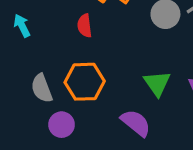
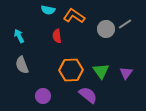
orange hexagon: (85, 82) -> (71, 70), moved
gray semicircle: (42, 88) -> (22, 65), moved

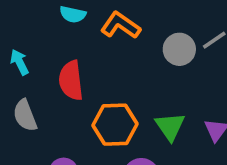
red semicircle: (57, 36) -> (71, 81), moved, size x1.5

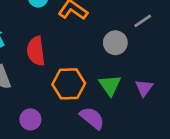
gray circle: (179, 49) -> (115, 43), moved

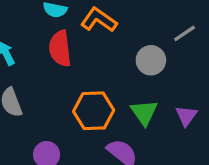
red semicircle: (36, 51) -> (60, 48), moved

